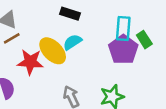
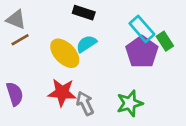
cyan rectangle: (123, 28) -> (142, 29), turned -45
red star: (30, 62) -> (62, 92), moved

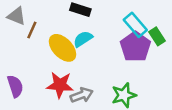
brown line: (20, 40) -> (32, 30), moved, turned -36
gray arrow: (85, 103) -> (82, 95), turned 95

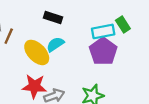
cyan rectangle: (135, 25) -> (103, 31), turned -60
green rectangle: (157, 36) -> (123, 24), moved

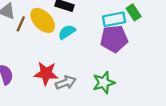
purple pentagon: (103, 51) -> (114, 39), turned 30
yellow ellipse: (37, 52) -> (43, 20), moved

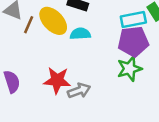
cyan semicircle: (67, 32) -> (80, 34), turned 30
green star: (104, 83) -> (129, 69), moved

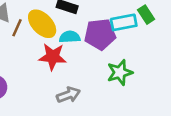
purple pentagon: (133, 42) -> (100, 34), moved
red star: (57, 80) -> (53, 57), moved

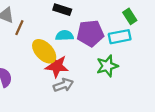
cyan rectangle: (124, 22) -> (120, 37), moved
yellow ellipse: (42, 24) -> (44, 51), moved
red star: (53, 57) -> (57, 66), moved

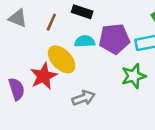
brown line: (19, 28) -> (51, 22), moved
red star: (57, 66) -> (44, 76), moved, turned -30

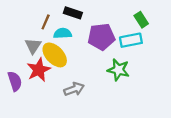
gray triangle: (18, 18) -> (33, 46), moved, turned 42
cyan semicircle: (85, 41) -> (63, 33), moved
green star: (134, 76) -> (118, 70), turned 30

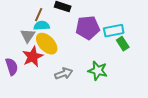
green rectangle: (141, 20) -> (123, 44), moved
cyan semicircle: (63, 33) -> (42, 26), moved
green star: (118, 70) -> (98, 71), moved

